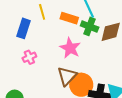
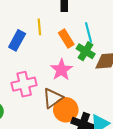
orange rectangle: (69, 18) -> (66, 39), turned 30
pink cross: (29, 57) -> (24, 84), moved, size x1.6

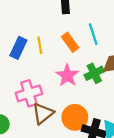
yellow line: (39, 27) -> (40, 45), moved
green cross: (86, 51) -> (94, 73), moved, turned 36
brown triangle: (53, 98) -> (43, 113), moved

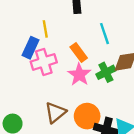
orange rectangle: (70, 42) -> (79, 53), moved
yellow line: (40, 45) -> (45, 29), moved
pink cross: (29, 93) -> (44, 62), moved

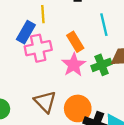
brown triangle: (55, 113) -> (45, 102), turned -40

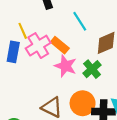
pink cross: (38, 48) -> (38, 46), moved
green cross: (102, 65) -> (92, 69), moved

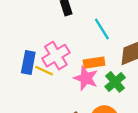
yellow line: (23, 31) -> (44, 71), moved, turned -42
orange rectangle: (60, 45) -> (94, 63), moved, turned -48

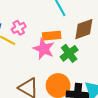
pink cross: (56, 56) -> (19, 28), size x0.6

